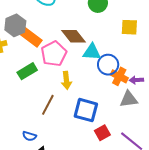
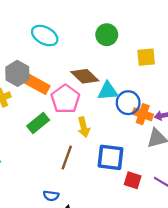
red square: (102, 133) -> (133, 180), turned -35

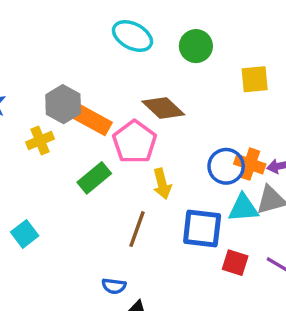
cyan ellipse: (45, 36) -> (132, 36), moved
cyan triangle: (108, 91) -> (243, 208), moved
blue circle: (128, 103) -> (226, 166), moved

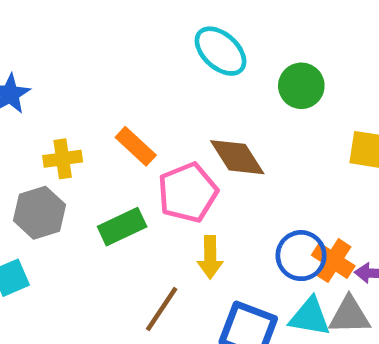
gray hexagon: (63, 104) -> (39, 213), moved
orange rectangle: (90, 119) -> (136, 146), size x0.7

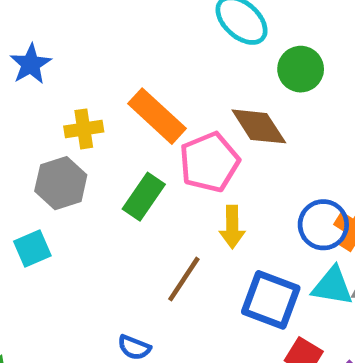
green circle: (301, 86) -> (301, 69), moved
orange rectangle: (136, 146) -> (157, 116), size x1.4
green rectangle: (122, 227) -> (144, 197), turned -30

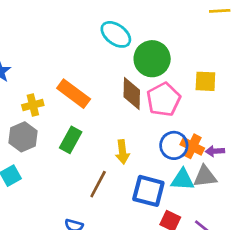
green circle: (301, 69) -> (152, 59), size x1.4
brown diamond: (259, 126) -> (132, 94), turned 40
pink pentagon: (209, 162) -> (164, 99), moved

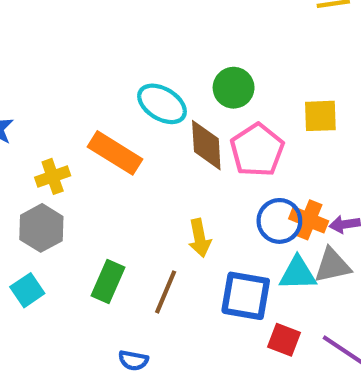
cyan ellipse: (116, 34) -> (162, 104), moved
green circle: (152, 59) -> (234, 88), size x0.7
green rectangle: (71, 140) -> (108, 281), moved

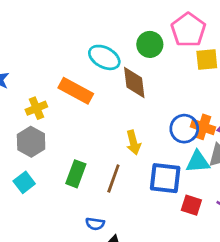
pink pentagon: (257, 150) -> (188, 30), moved

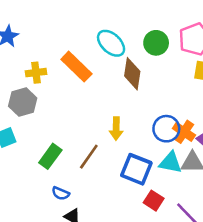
green rectangle: (76, 174) -> (50, 156), moved

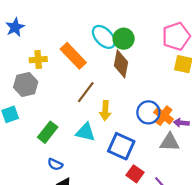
green circle: (156, 43) -> (124, 39), moved
brown line: (89, 157) -> (86, 92), moved
cyan triangle: (170, 163) -> (85, 132), moved

